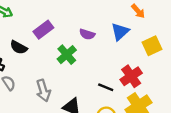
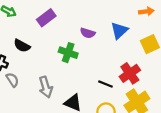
orange arrow: (138, 11) -> (146, 11), moved, turned -56
purple rectangle: (43, 30) -> (46, 18), moved
green cross: (67, 55) -> (68, 53), turned -30

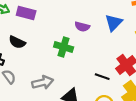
purple rectangle: (46, 18) -> (26, 13), moved, turned 54
gray arrow: (46, 87) -> (43, 82), turned -84

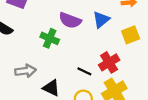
purple semicircle: (82, 27) -> (70, 20), size x1.5

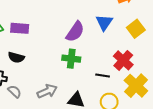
purple semicircle: (70, 20) -> (75, 32), turned -60
green cross: (50, 38) -> (71, 59), moved

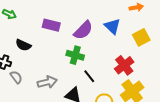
blue triangle: (104, 22) -> (112, 26), turned -30
purple rectangle: (20, 28) -> (51, 25), moved
black line: (103, 76) -> (89, 76), moved, turned 32

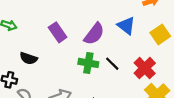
purple rectangle: (51, 25) -> (58, 32), turned 48
black line: (89, 76) -> (112, 64), moved

